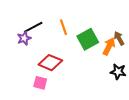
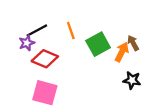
red diamond: (50, 63) -> (45, 59), moved
pink square: (40, 83) -> (45, 93), size x1.6

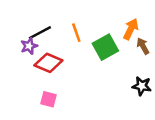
orange arrow: (122, 52) -> (131, 29), moved
pink square: (45, 93) -> (48, 99), size x0.6

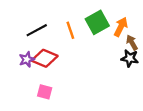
purple star: (29, 46) -> (27, 59), moved
green square: (105, 47) -> (97, 22), moved
black star: (142, 86) -> (130, 58), moved

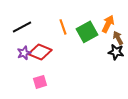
green square: (97, 22) -> (87, 32), moved
black line: (37, 30) -> (22, 27), moved
pink square: (45, 92) -> (40, 82), turned -32

